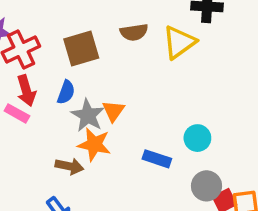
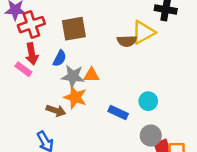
brown semicircle: (134, 32) -> (127, 41), moved
orange triangle: (113, 111) -> (91, 75), turned 49
gray star: (88, 115) -> (73, 76), turned -30

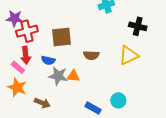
yellow triangle: (143, 32) -> (129, 55), moved
brown semicircle: (127, 41) -> (91, 55), moved
blue semicircle: (60, 58) -> (48, 60), turned 72
orange star: (75, 97) -> (17, 87), moved

